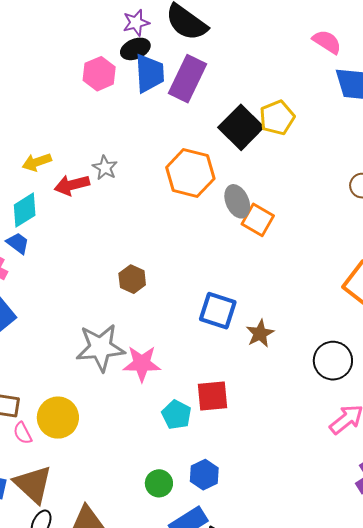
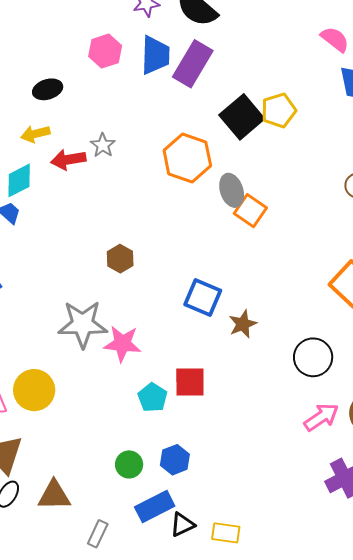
black ellipse: (135, 49) -> (48, 89), moved

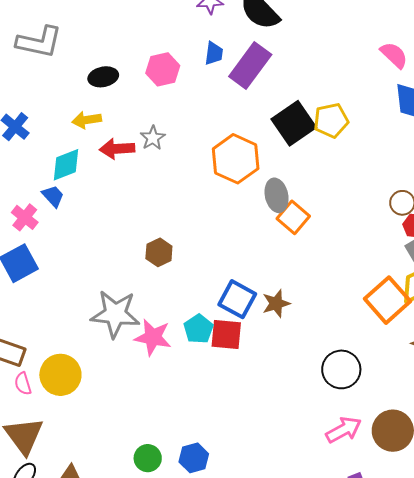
pink hexagon: (105, 51) -> (163, 69), moved
blue trapezoid: (155, 55) -> (214, 53), size x0.6
brown star: (243, 324) -> (276, 303), moved
red square: (190, 382) -> (226, 335), moved
cyan pentagon: (152, 398) -> (198, 329), moved

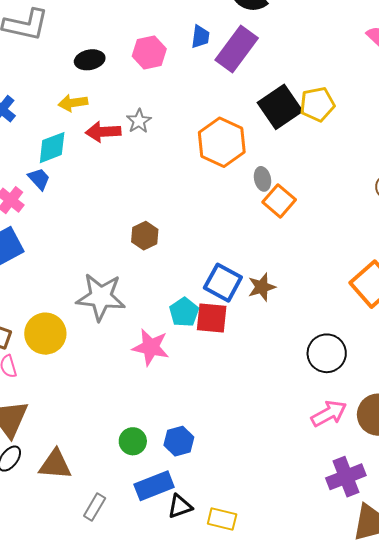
gray ellipse: (277, 195) -> (263, 179), size x0.7
pink star: (153, 337) -> (151, 347), moved
yellow circle: (60, 375) -> (45, 334), moved

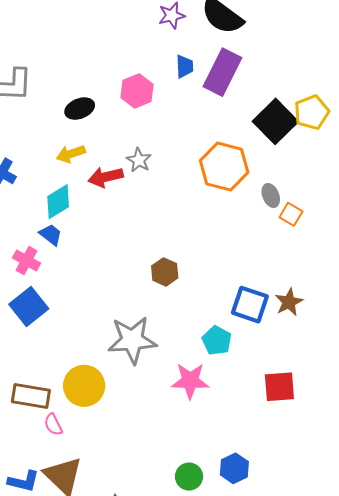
orange square: (279, 201) -> (291, 214), size x0.7
red square: (212, 318) -> (279, 387), moved

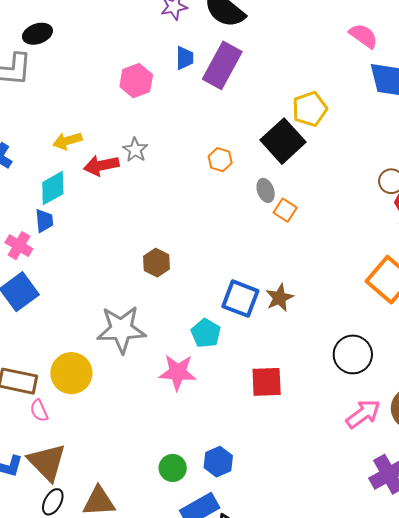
black ellipse: (80, 109) -> (37, 34), moved
black square: (275, 121) -> (283, 141), moved
orange hexagon: (224, 167) -> (220, 160), size x0.5
blue trapezoid: (51, 235) -> (44, 221), turned 45

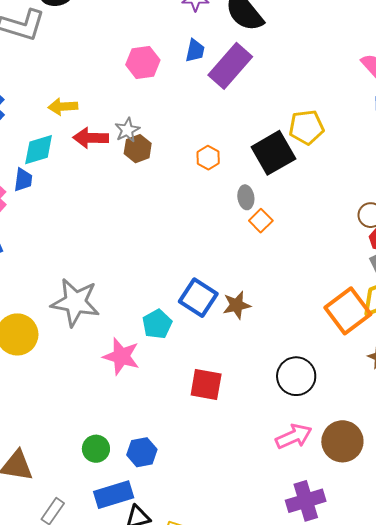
brown hexagon: (157, 263) -> (138, 149), moved

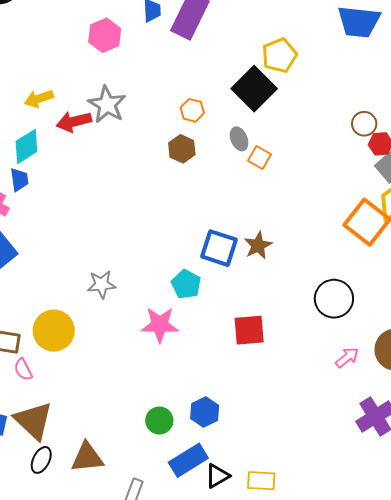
gray star: (127, 130) -> (107, 105), size x1.5
brown hexagon: (138, 149) -> (182, 149), moved
gray star: (75, 302) -> (102, 284), size x0.6
pink arrow: (294, 436) -> (347, 357), size x0.7

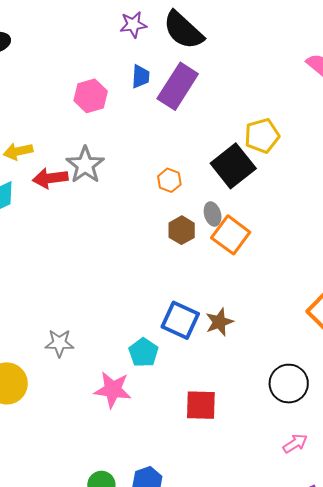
brown hexagon: (182, 149) -> (182, 230), moved
orange square: (259, 158) -> (231, 235), size x1.6

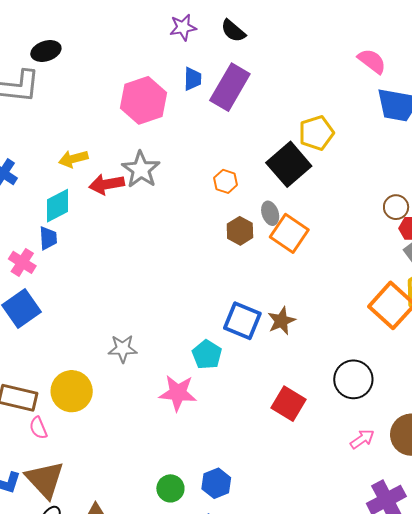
black semicircle: (183, 30) -> (233, 31), size x0.6
pink hexagon: (91, 96) -> (143, 100), size x1.4
red square: (201, 405) -> (288, 404), moved, turned 32

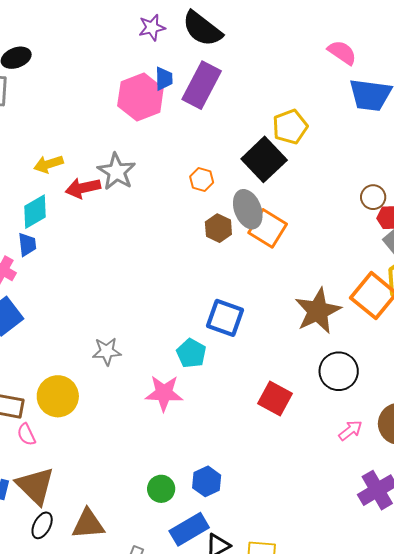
black semicircle: (233, 31) -> (202, 29), size x1.6
pink hexagon: (143, 100) -> (140, 97), moved
gray ellipse: (270, 213) -> (248, 209), size x1.6
brown star: (281, 321) -> (318, 311), moved, size x1.6

